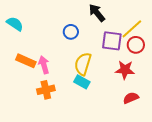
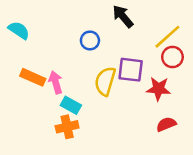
purple square: (112, 41) -> (131, 70), moved
cyan rectangle: (82, 82) -> (71, 105), moved
orange cross: (46, 90) -> (67, 127), moved

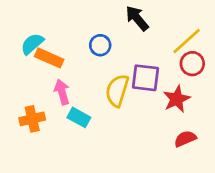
cyan semicircle: (19, 30) -> (32, 44), moved, turned -75
orange rectangle: (33, 77) -> (49, 58), moved
red star: (159, 89) -> (177, 99), turned -30
orange cross: (67, 127) -> (32, 119), moved

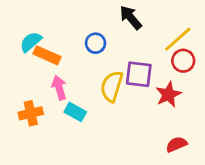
red semicircle: (185, 139) -> (176, 144), moved

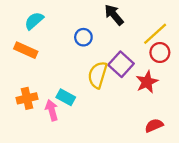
cyan semicircle: (31, 42) -> (34, 21), moved
orange rectangle: (47, 55) -> (26, 50), moved
purple square: (139, 74) -> (121, 64), turned 35
pink arrow: (59, 88) -> (52, 110), moved

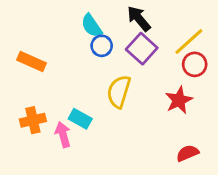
cyan semicircle: (34, 21) -> (92, 26), moved, turned -84
purple square: (121, 64) -> (142, 49), moved

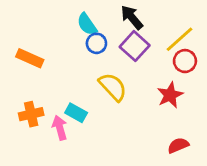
yellow semicircle: (119, 92) -> (113, 87), turned 120

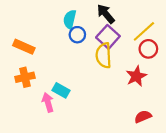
cyan semicircle: (87, 24) -> (70, 19), turned 48
yellow semicircle: (113, 87) -> (104, 55), moved, turned -140
orange cross: (31, 114) -> (25, 77), moved

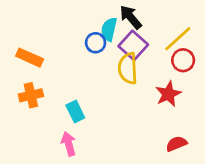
cyan semicircle: (70, 19) -> (109, 29), moved
cyan rectangle: (61, 90) -> (75, 111), turned 35
pink arrow: (48, 102) -> (69, 144), moved

